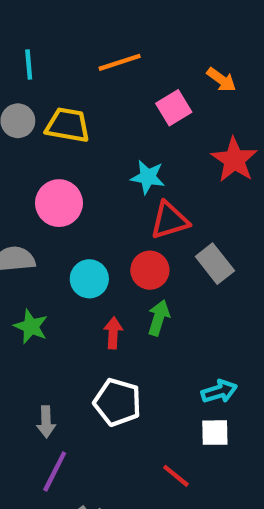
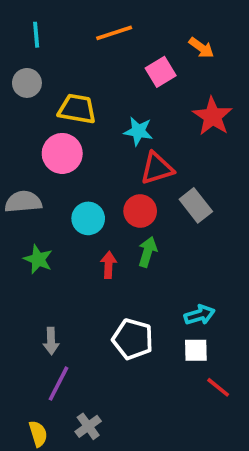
yellow trapezoid: (68, 125) -> (77, 109), moved
white pentagon: (117, 402) -> (133, 339), moved
red line: (176, 476) -> (218, 387), moved

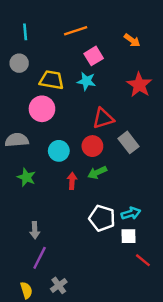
pink square: (161, 72) -> (94, 56), moved
cyan star: (138, 131) -> (86, 81), moved
green arrow: (148, 252) -> (97, 172), turned -132
white pentagon: (133, 339) -> (102, 218), moved

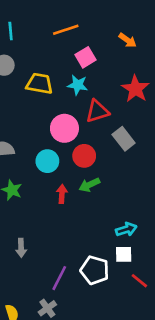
pink circle: (42, 109) -> (64, 128), moved
red triangle: (103, 118) -> (97, 111), moved
gray rectangle: (128, 142) -> (124, 139), moved
white pentagon: (102, 218) -> (95, 270), moved
purple line: (40, 258) -> (59, 278), moved

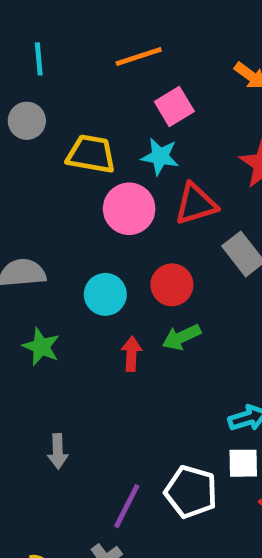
pink circle: (64, 128) -> (129, 209), moved

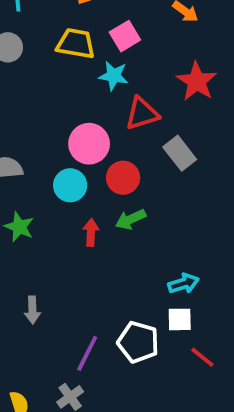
yellow trapezoid: (91, 154) -> (76, 44), moved
pink circle: (129, 209) -> (89, 144), moved

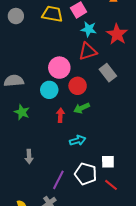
cyan star: (114, 76) -> (89, 29), moved
cyan arrow: (183, 284) -> (78, 140), moved
red line: (202, 357) -> (111, 185), moved

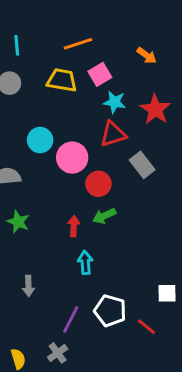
cyan circle: (49, 90) -> (40, 140), moved
cyan arrow: (78, 140) -> (85, 263), moved, turned -77
white square: (108, 162) -> (167, 293), moved

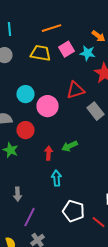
cyan star: (114, 102) -> (88, 53), moved
red circle: (98, 184) -> (26, 130), moved
purple line: (71, 319) -> (30, 217), moved

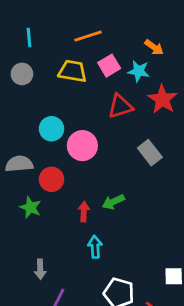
red triangle: (76, 90) -> (120, 106), moved

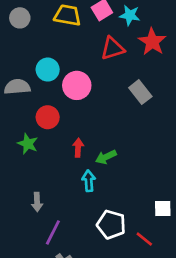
gray semicircle: (19, 164) -> (17, 87), moved
green arrow: (113, 202) -> (106, 157), moved

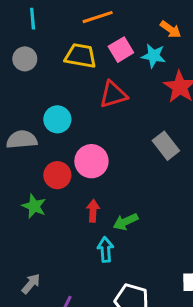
red triangle: (113, 48) -> (113, 95), moved
pink circle: (77, 85) -> (91, 161), moved
gray arrow: (37, 202) -> (31, 284), moved, turned -138

